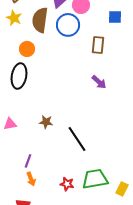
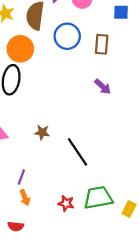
blue circle: (68, 25) -> (67, 36), moved
orange circle: (27, 49) -> (20, 49), size x1.5

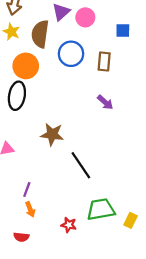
brown star: (42, 132) -> (52, 134), moved, size x1.5
red star: (66, 203) -> (69, 225), moved

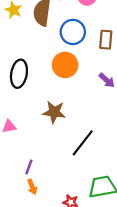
orange circle: (26, 66) -> (65, 65), moved
black line: (81, 165) -> (83, 143), turned 72

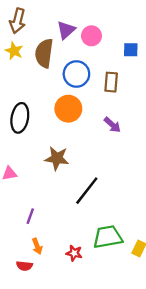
orange arrow: (32, 187) -> (37, 246), moved

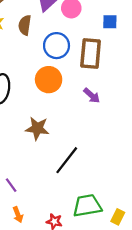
brown semicircle: (44, 53) -> (25, 25), size x0.7
brown rectangle: (111, 82) -> (91, 54), size x1.5
purple line: (30, 216) -> (11, 185), turned -56

